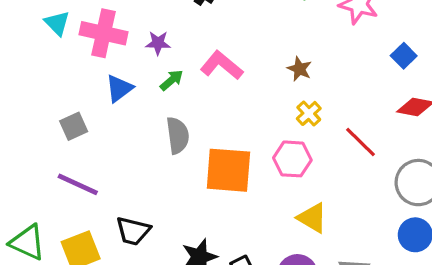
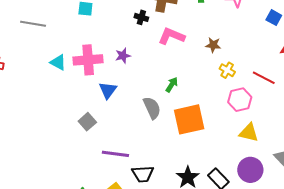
pink L-shape: (222, 65) -> (171, 36), moved
green arrow: (172, 80) -> (172, 85), moved
pink hexagon: (292, 159) -> (240, 100), moved
purple line: (78, 184) -> (115, 154), moved

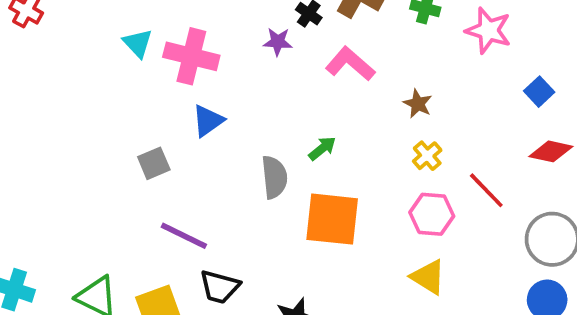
purple star: (123, 56) -> (278, 42), moved

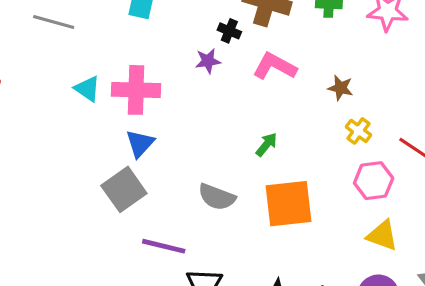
blue triangle: (208, 121) -> (140, 143), moved
gray square: (154, 163) -> (124, 189), size x1.5
gray semicircle: (274, 177) -> (217, 197), moved, turned 129

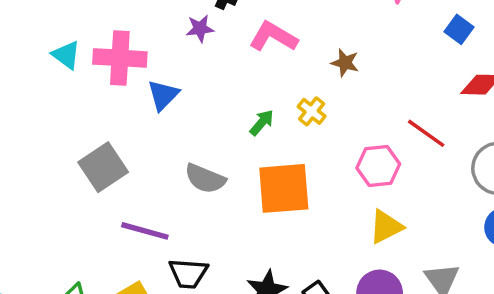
yellow cross: (358, 131) -> (312, 111), moved
blue triangle: (140, 143) -> (163, 95), moved
yellow triangle: (382, 235) -> (386, 227), turned -48

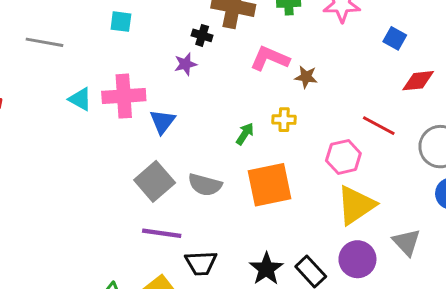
pink L-shape: (273, 37) -> (270, 58), moved
yellow cross: (312, 111) -> (284, 120), turned -30
gray square: (103, 167) -> (155, 181), moved
yellow triangle: (386, 227) -> (356, 205), size x1.4

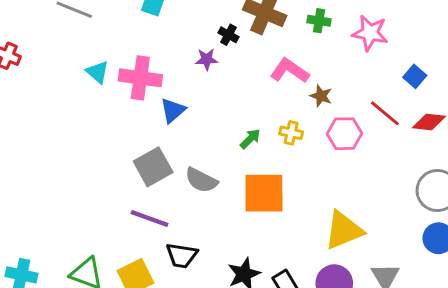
red line: (379, 126) -> (385, 113), moved
pink hexagon: (343, 157) -> (344, 134), moved

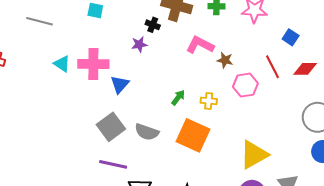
red line: (385, 113) -> (273, 67), turned 30
yellow cross: (291, 133) -> (209, 101), moved
orange square: (264, 193) -> (193, 135), turned 32

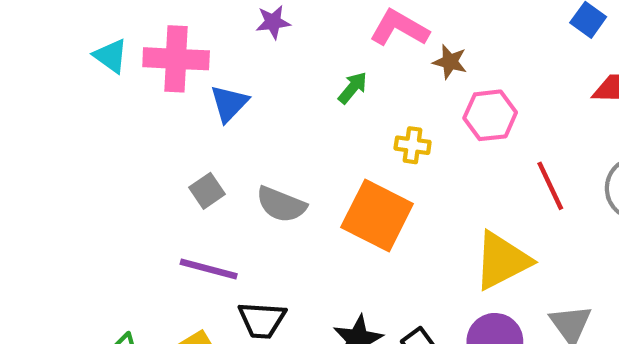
red line: (273, 67) -> (550, 186), moved
green arrow: (178, 98) -> (353, 88), moved
gray square: (111, 127) -> (207, 191), size x0.6

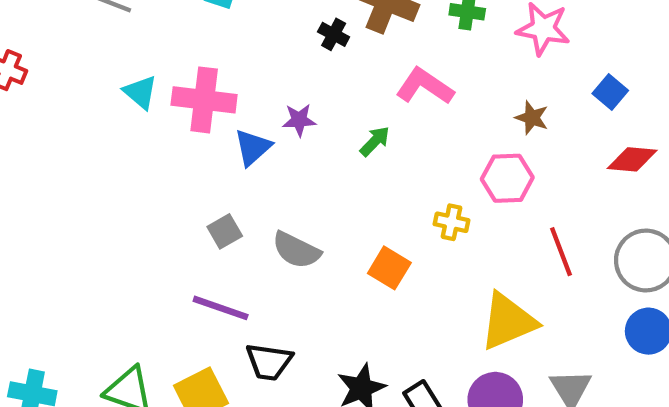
purple star: (273, 22) -> (299, 120), moved
brown star: (450, 62) -> (532, 118), moved
yellow cross: (413, 145) -> (452, 222), moved
orange square: (377, 215) -> (389, 268), size x0.6

